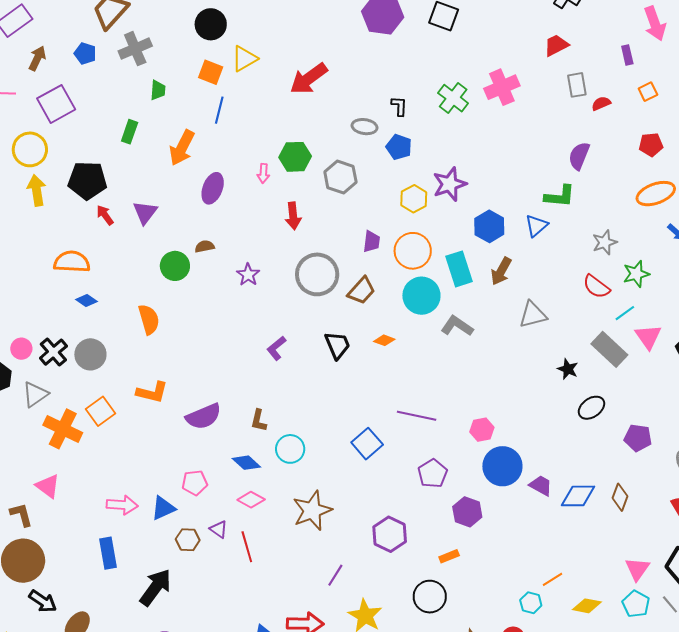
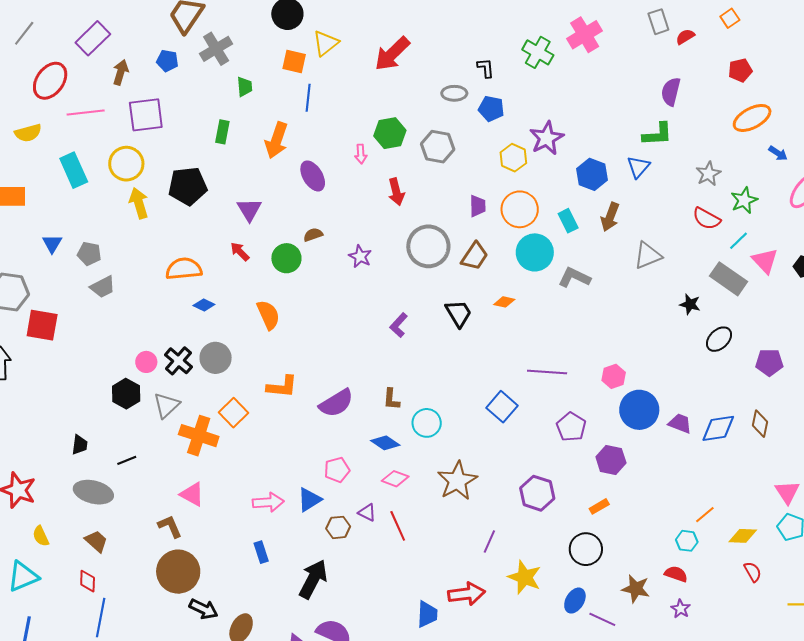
purple square: (56, 104) -> (146, 115), turned 30
purple ellipse: (213, 188) -> (313, 176), turned -44
red arrow: (105, 215) -> (240, 252), moved
cyan rectangle: (459, 269) -> (568, 221), size x0.7
blue rectangle: (108, 553) -> (261, 552), size x0.7

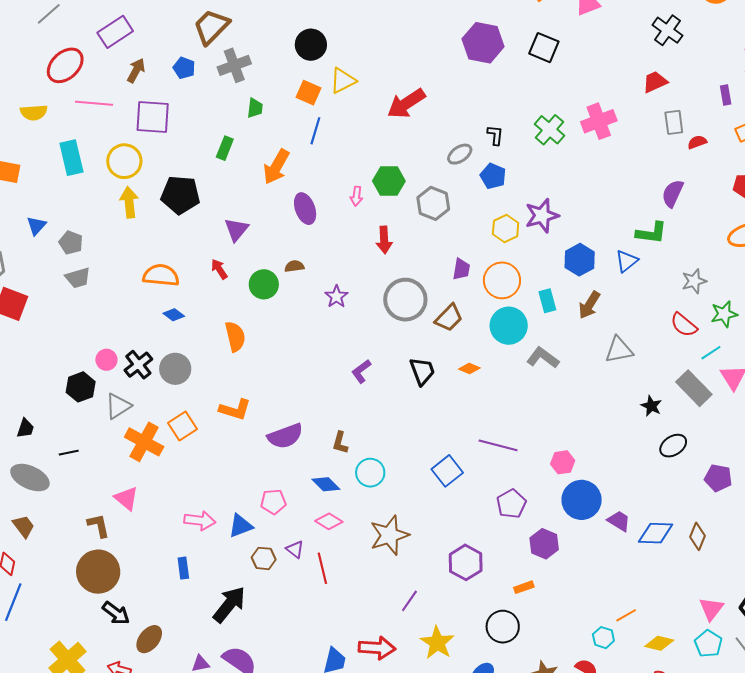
gray ellipse: (454, 93) -> (460, 154), turned -45

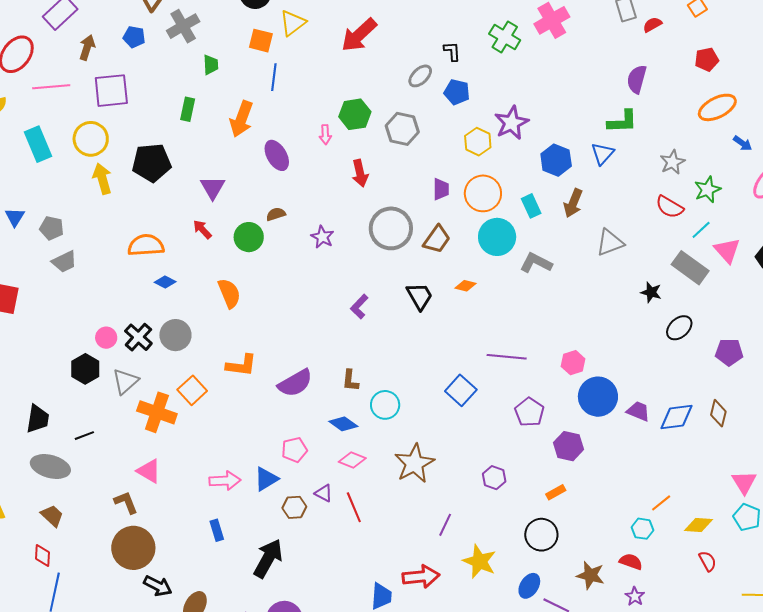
black trapezoid: (25, 428) -> (38, 419), size x1.4
purple hexagon: (466, 562) -> (494, 478), size x0.7

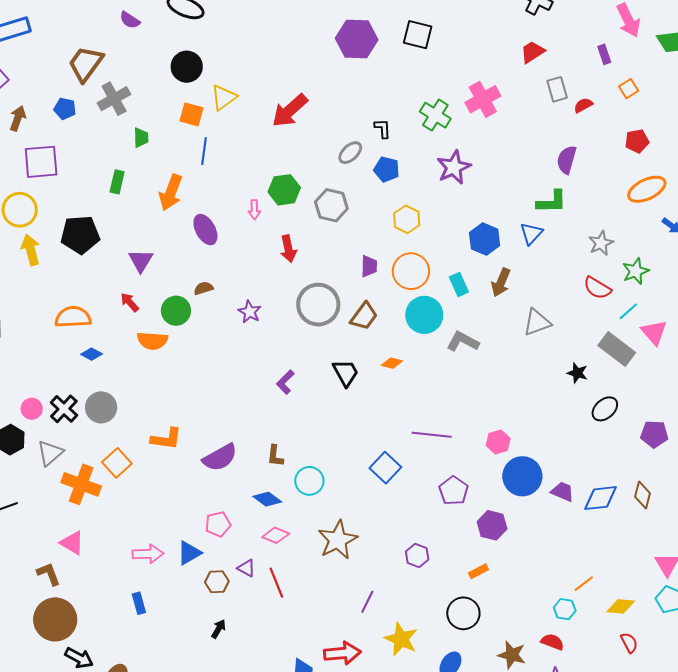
purple star: (512, 123) -> (454, 167), moved
orange semicircle: (229, 293) -> (152, 341), moved, turned 116
black arrow: (268, 558) -> (219, 629), moved, size x0.5

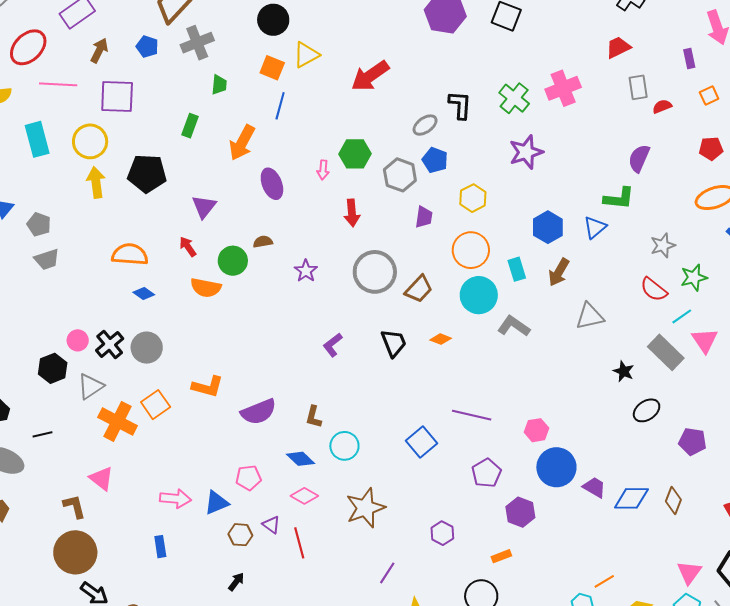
black L-shape: (383, 129) -> (460, 105), size x1.4
blue pentagon: (387, 169) -> (435, 160), moved
purple trapezoid: (369, 266) -> (424, 217), moved

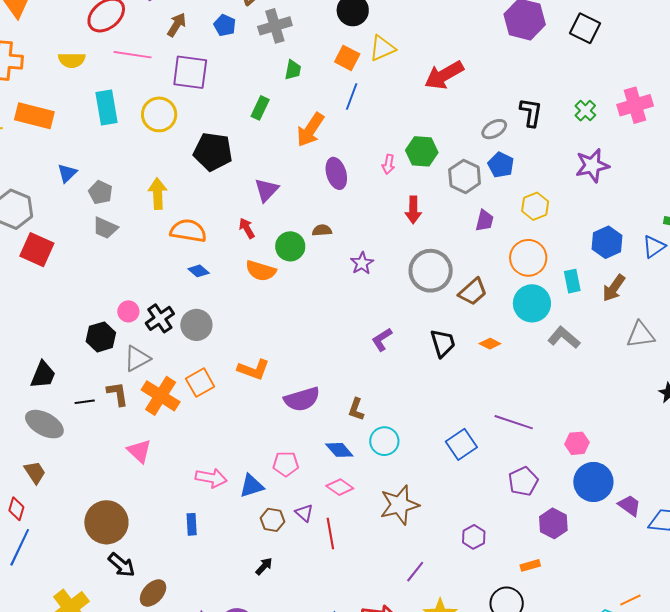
green cross: (514, 98) -> (585, 111), size x0.7
yellow arrow: (96, 182) -> (158, 194), moved
gray trapezoid: (47, 259) -> (105, 228), turned 36
brown L-shape: (74, 506) -> (118, 394), moved

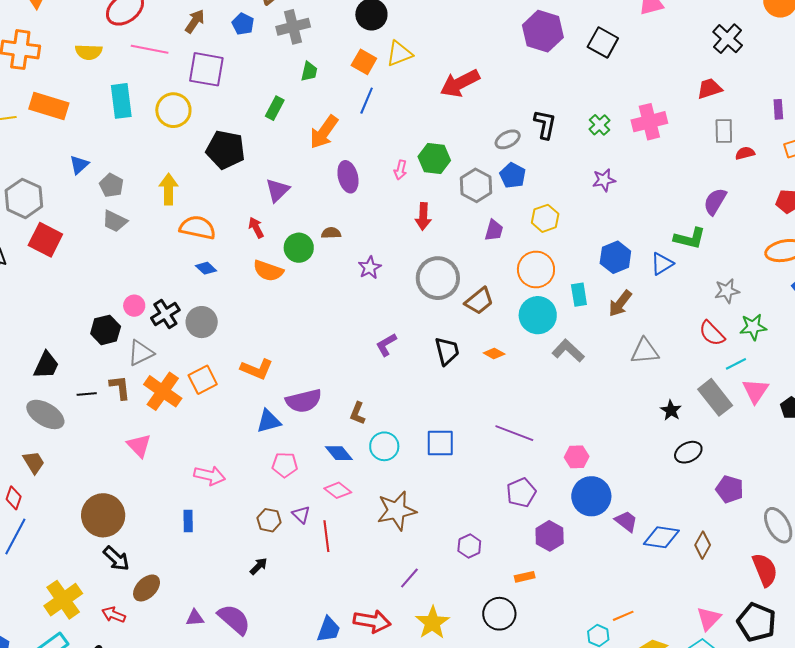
purple star: (592, 165) -> (604, 180), size x0.7
blue square: (461, 444) -> (440, 443), moved, turned 32
blue triangle: (252, 486) -> (269, 421), moved

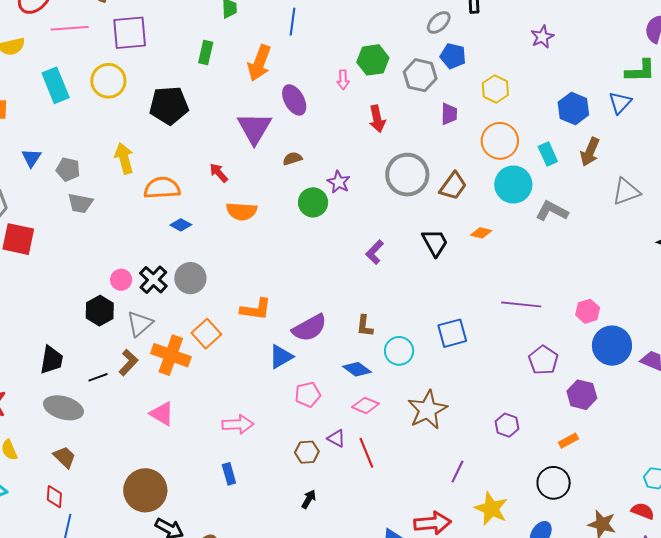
purple triangle: (277, 190) -> (254, 128), moved, size x1.4
green circle: (299, 248) -> (313, 202), moved
brown L-shape: (120, 387) -> (128, 362), turned 64

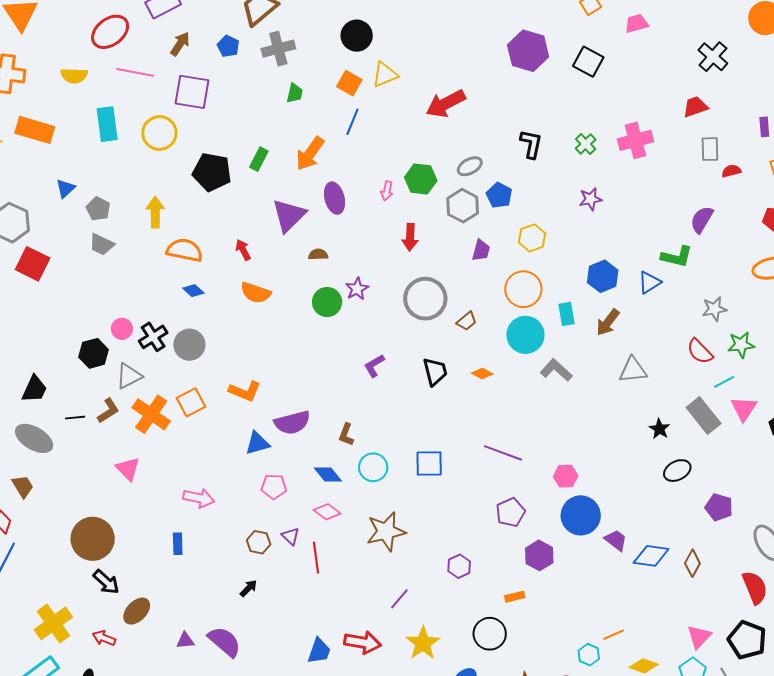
gray ellipse: (439, 22) -> (470, 166), moved
green rectangle: (206, 53) -> (259, 159), moved
brown trapezoid: (453, 186) -> (467, 321), size x0.7

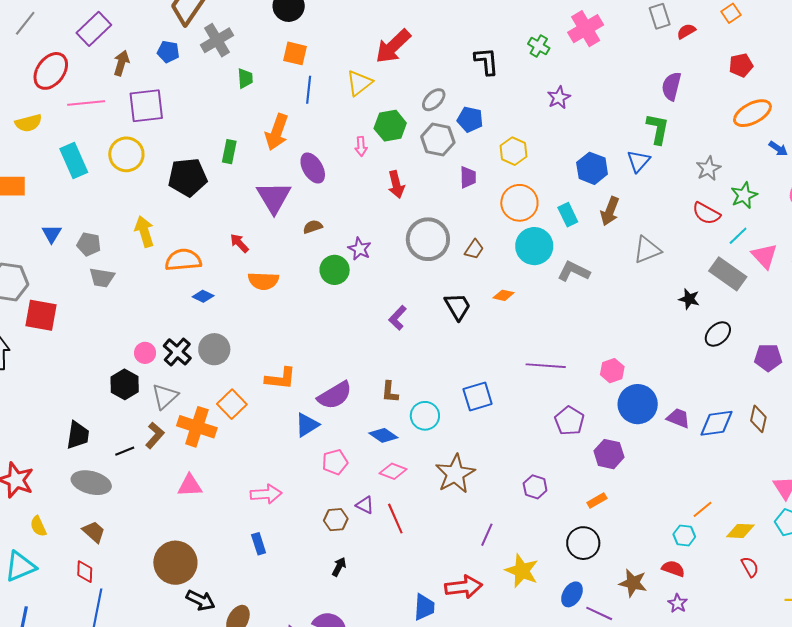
yellow triangle: (385, 75) -> (359, 83), moved
green L-shape: (677, 257) -> (658, 129), turned -76
pink triangle: (128, 469) -> (190, 486), turned -32

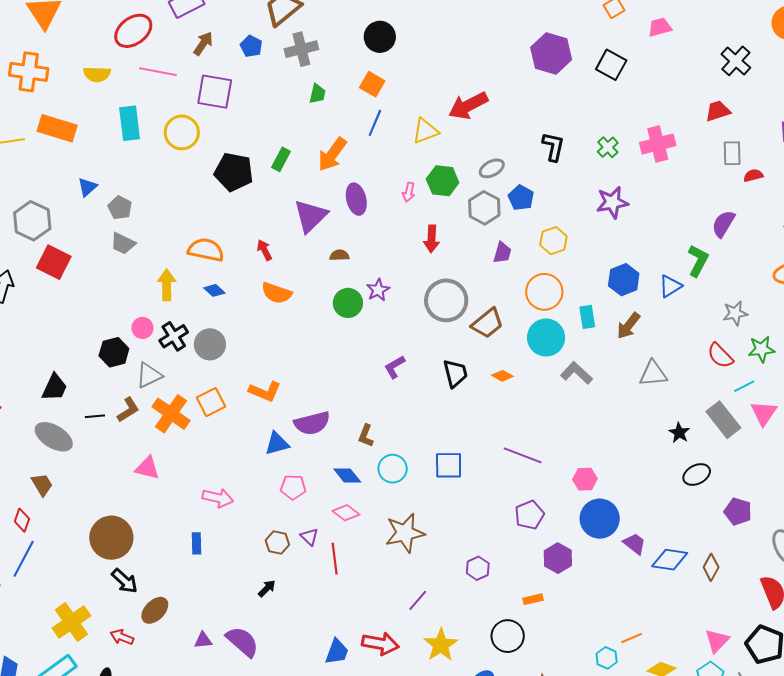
purple star: (559, 98) -> (612, 202), size x1.4
yellow arrow: (144, 232) -> (167, 285), moved
brown trapezoid: (474, 249) -> (487, 323), size x1.6

